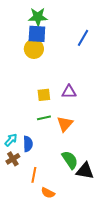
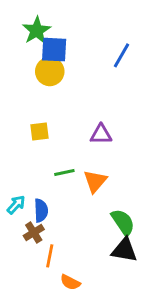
green star: (38, 17) -> (37, 30), moved, turned -30
yellow square: (44, 95) -> (40, 131), moved
brown cross: (13, 159) -> (34, 232), moved
green semicircle: (70, 160) -> (123, 222), moved

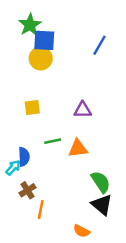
orange triangle: (95, 181) -> (78, 148), turned 42
blue semicircle: (41, 211) -> (24, 157), moved
black triangle: (124, 250) -> (102, 205), turned 30
orange semicircle: (70, 282) -> (81, 231), moved

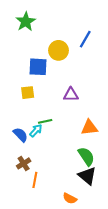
blue square: (44, 40) -> (38, 67), moved
yellow circle: (41, 58) -> (59, 50), moved
orange triangle: (78, 148) -> (89, 128), moved
blue semicircle: (24, 157) -> (20, 135), turned -42
cyan arrow: (13, 168) -> (36, 131), moved

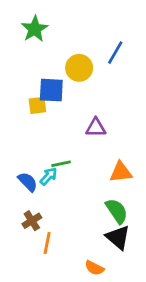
yellow square: (28, 93) -> (37, 105), moved

